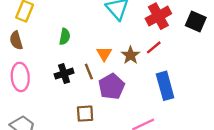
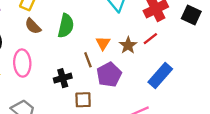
green semicircle: (65, 37) -> (66, 26), size x1.5
brown semicircle: (16, 40) -> (33, 26), moved, turned -30
black cross: (64, 74) -> (63, 78), moved
blue rectangle: (165, 86) -> (160, 76), turned 55

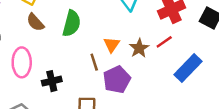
blue rectangle: (160, 76) -> (188, 68), moved
black cross: (63, 78) -> (52, 81), moved

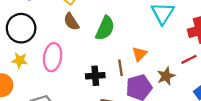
brown star: (139, 48) -> (166, 76), moved
black cross: (52, 81) -> (95, 76), moved

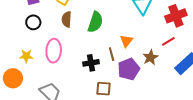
brown semicircle: (71, 22) -> (67, 19), turned 42
black circle: (21, 28) -> (33, 22), moved, size x0.6

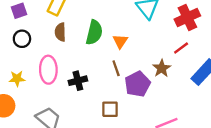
orange triangle: (126, 41) -> (120, 41), moved
black cross: (91, 63) -> (78, 81), moved

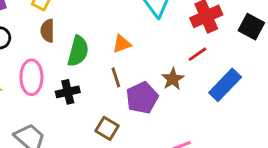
green semicircle: (94, 32) -> (78, 51), moved
orange triangle: (120, 41) -> (122, 44), turned 35
brown square: (110, 109) -> (107, 128), turned 30

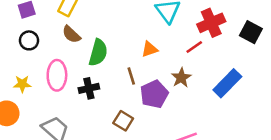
brown semicircle: (48, 31) -> (71, 34), turned -48
orange triangle: (122, 44) -> (149, 49), moved
red line: (197, 54) -> (194, 47), moved

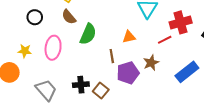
black cross: (89, 88) -> (81, 85), moved

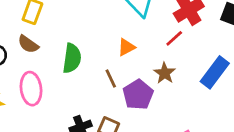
brown semicircle: (69, 17) -> (28, 44), moved

